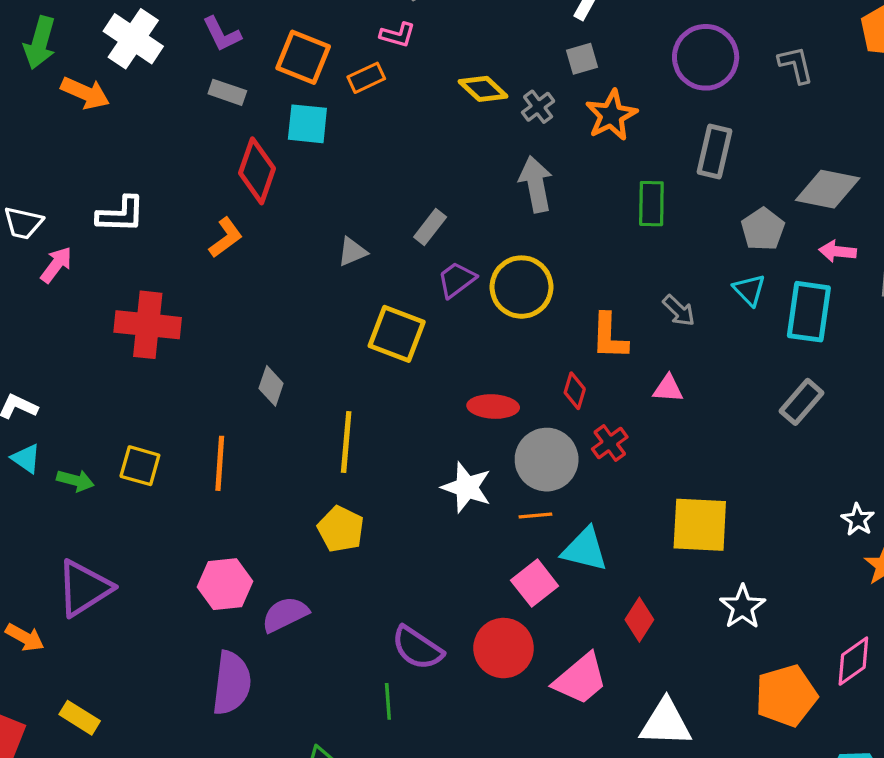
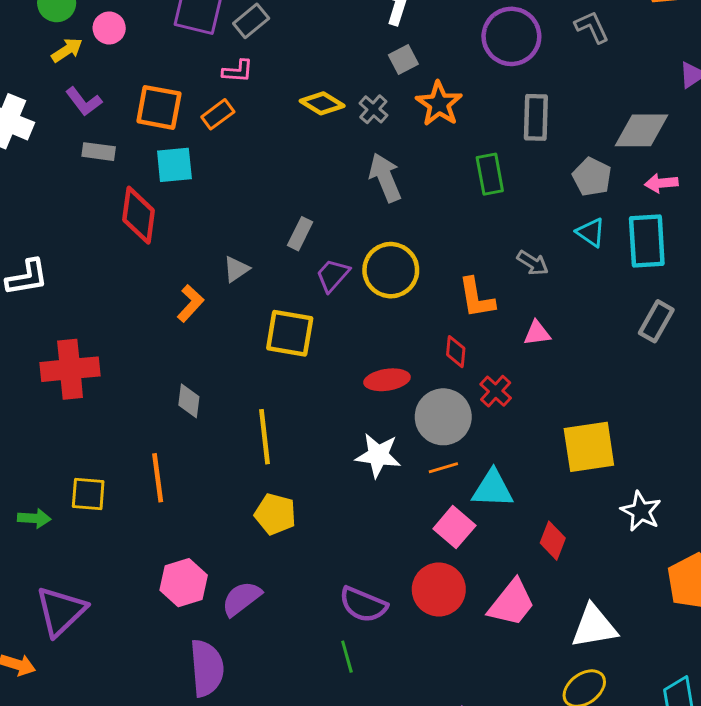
orange L-shape: (226, 238) -> (190, 303), moved

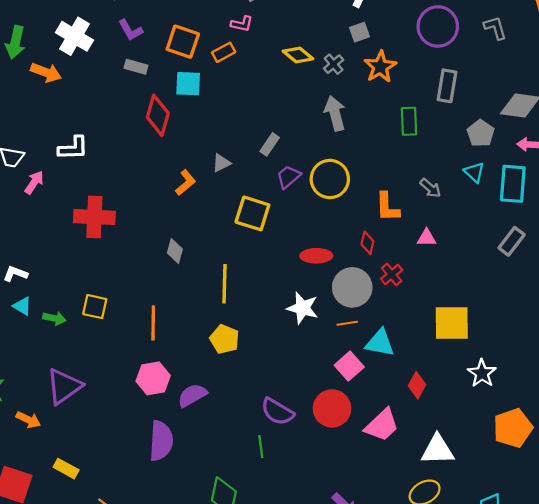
orange line: (158, 478) -> (153, 323), moved

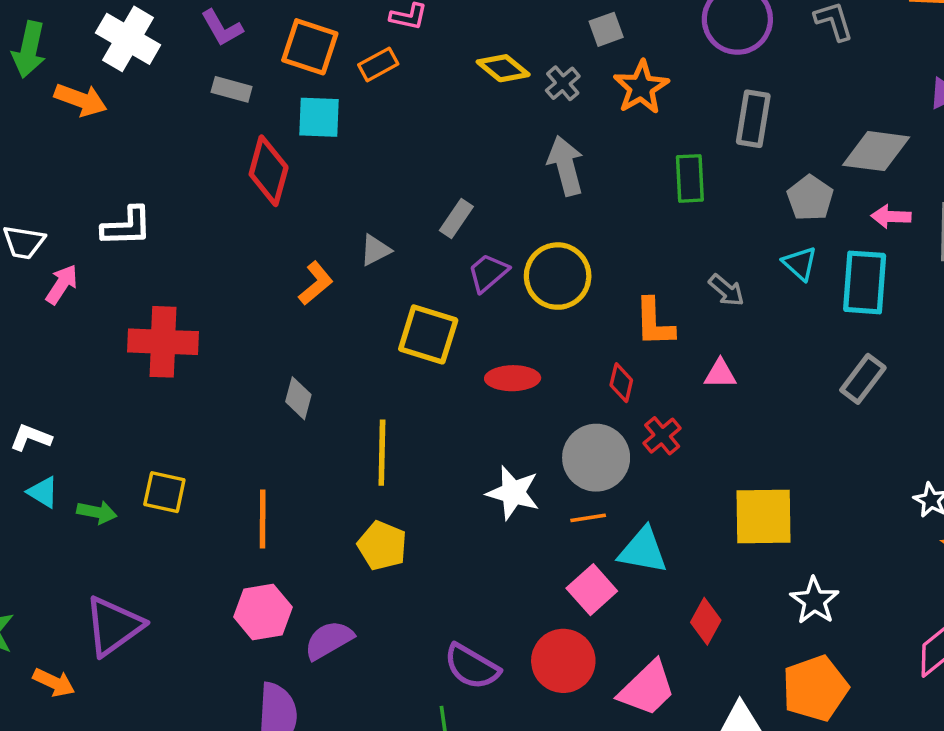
red ellipse: (316, 256) -> (513, 378), moved
orange pentagon: (513, 428) -> (815, 688), moved

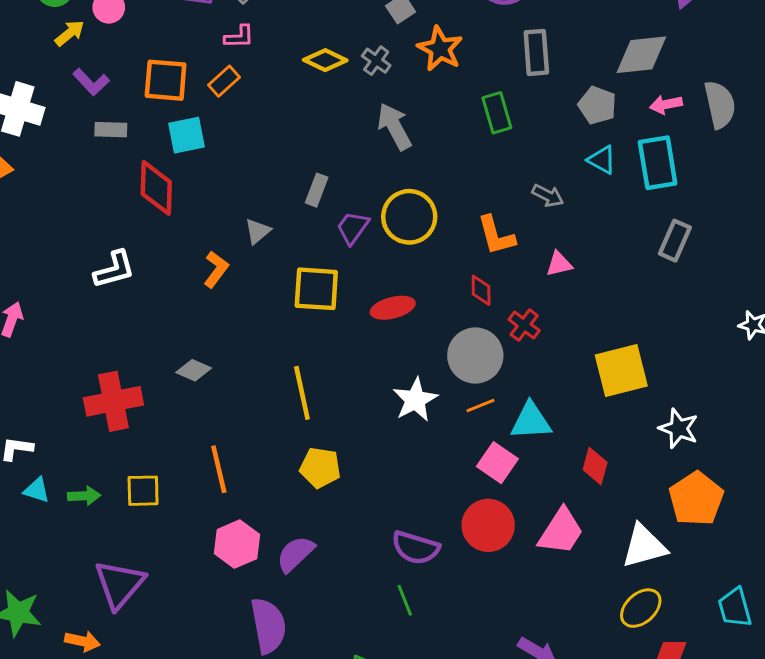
white L-shape: (127, 227) -> (114, 270), moved
red cross: (163, 342) -> (113, 401), moved
gray diamond: (298, 398) -> (194, 370), moved, turned -68
yellow square: (164, 492) -> (143, 491), moved
white star: (513, 493) -> (415, 400), turned -30

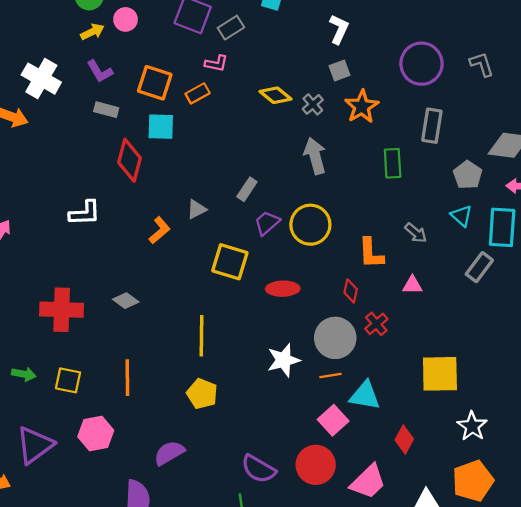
gray rectangle: (675, 241) -> (479, 267), moved
pink hexagon: (237, 544) -> (96, 434), moved

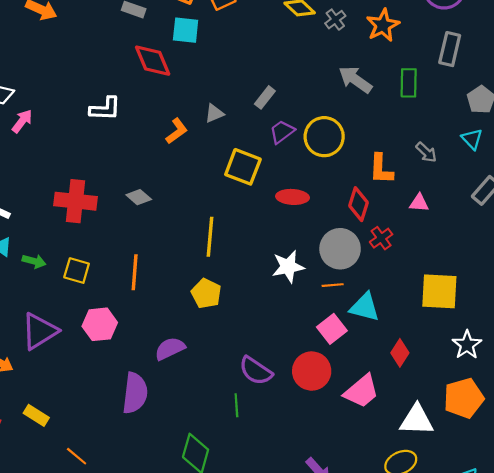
gray arrow: (315, 156) -> (355, 80), moved, turned -44
red diamond: (130, 160) -> (153, 61), turned -42
red diamond: (351, 291) -> (358, 204), size x1.4

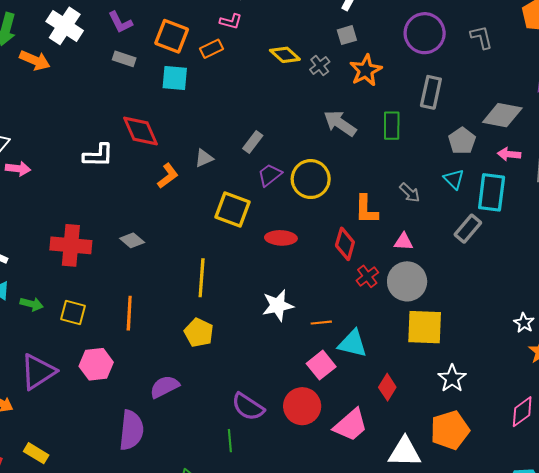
red diamond: (153, 61) -> (141, 131), moved
pink arrow: (22, 121) -> (18, 169), turned 60
gray circle: (340, 249) -> (407, 281), moved

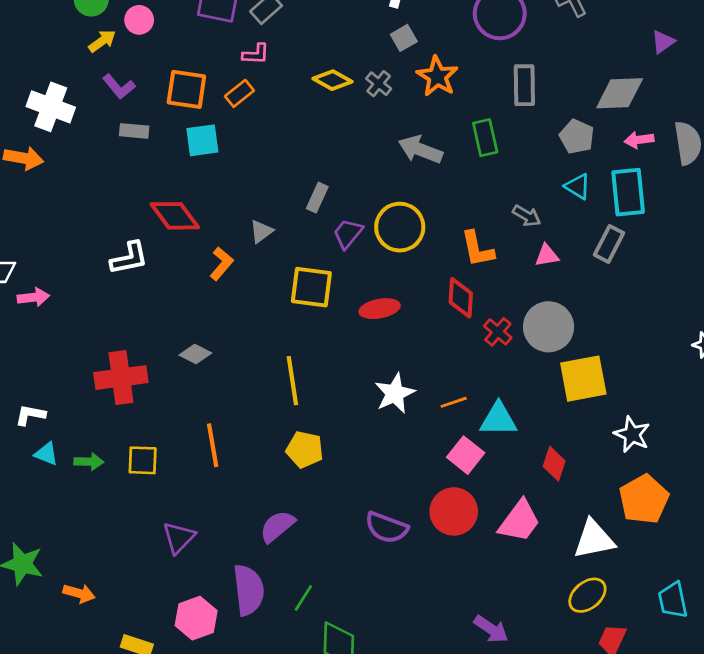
pink triangle: (404, 242) -> (547, 256), moved
pink hexagon: (96, 364) -> (196, 618), moved
purple triangle: (38, 372) -> (179, 538), moved, size x0.7
green line: (230, 441) -> (303, 598), moved, turned 50

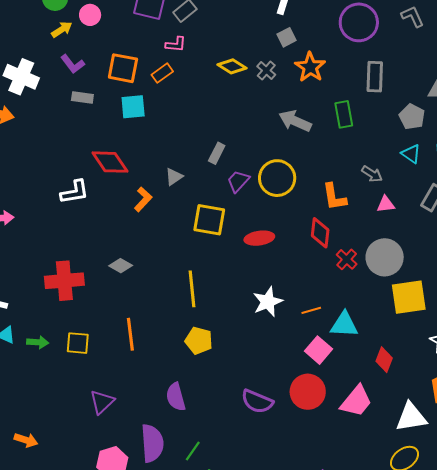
purple semicircle: (277, 526) -> (176, 397), turned -68

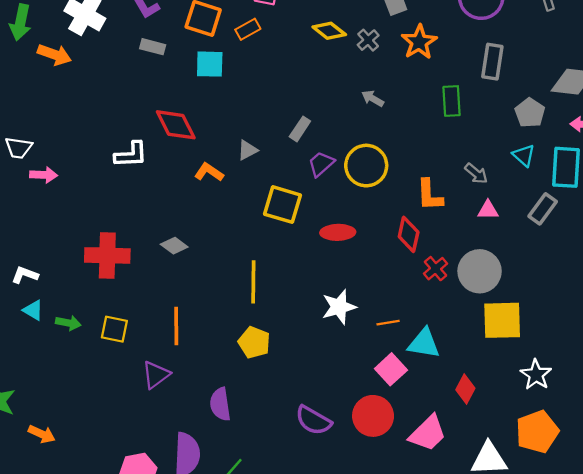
gray arrow: (295, 121) -> (373, 98), moved, size x0.6
orange L-shape: (143, 199) -> (209, 172), turned -105
purple triangle: (102, 402) -> (156, 375), moved

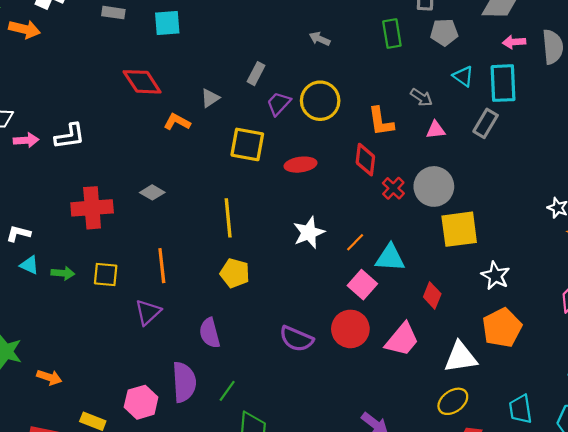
gray pentagon: (530, 113) -> (444, 32), moved, turned -30
white L-shape: (131, 155) -> (70, 136), moved
orange line: (388, 323) -> (355, 242), turned -30

